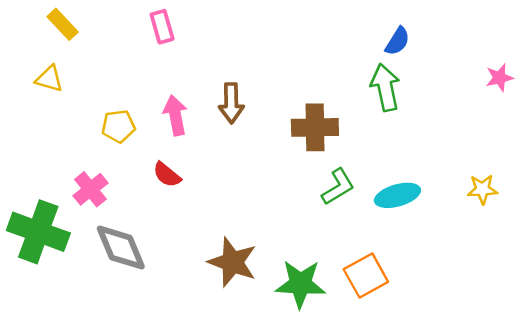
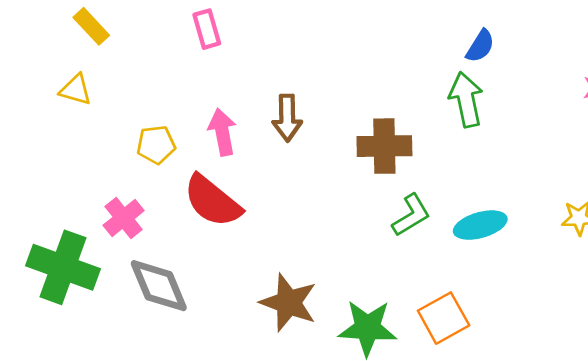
red semicircle: (167, 175) -> (212, 201), size x1.8

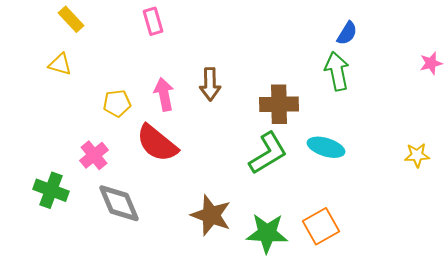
green L-shape: (411, 215) -> (268, 153), moved, size x1.4
cyan ellipse: (480, 225) -> (326, 147), moved, turned 33
green cross: (63, 267) -> (51, 190), size x0.7

